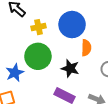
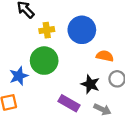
orange semicircle: (86, 48) -> (105, 56), moved, turned -84
black star: (70, 68) -> (90, 84), moved

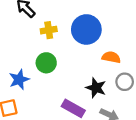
green circle: (44, 61) -> (46, 63), size x0.7

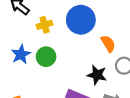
orange semicircle: (111, 57) -> (108, 44), turned 54
blue star: (19, 80) -> (21, 54), moved

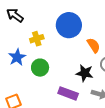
yellow cross: (45, 25) -> (37, 39), moved
green circle: (46, 57) -> (40, 68), moved

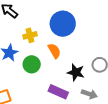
orange semicircle: (94, 45) -> (54, 51), moved

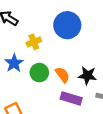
orange semicircle: (54, 51) -> (62, 75), moved

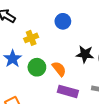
blue circle: (67, 25) -> (63, 21), size x0.6
black star: (87, 75) -> (85, 54), moved

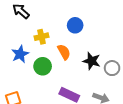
orange semicircle: (59, 69) -> (64, 52), moved

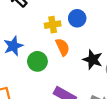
yellow cross: (41, 37) -> (53, 25), moved

